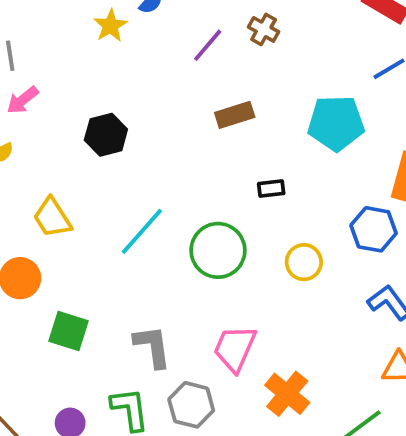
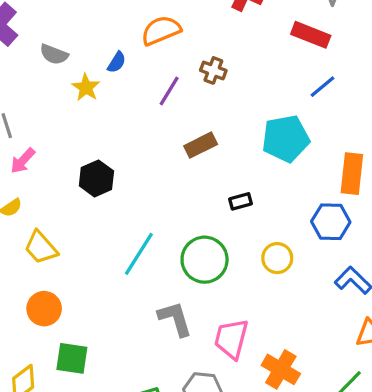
yellow trapezoid: (52, 218) -> (41, 247), moved
green square: (69, 331) -> (72, 358), moved
gray L-shape: (152, 346) -> (175, 319), moved

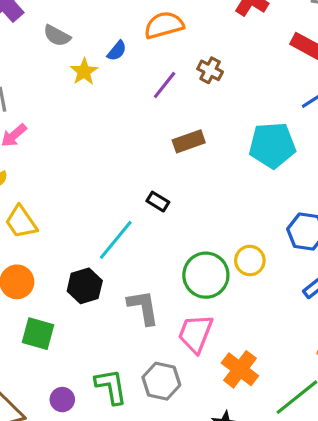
black hexagon: (96, 178) -> (85, 286), moved
black rectangle: (241, 201) -> (158, 202), moved, turned 40
green circle: (205, 260) -> (206, 275), moved

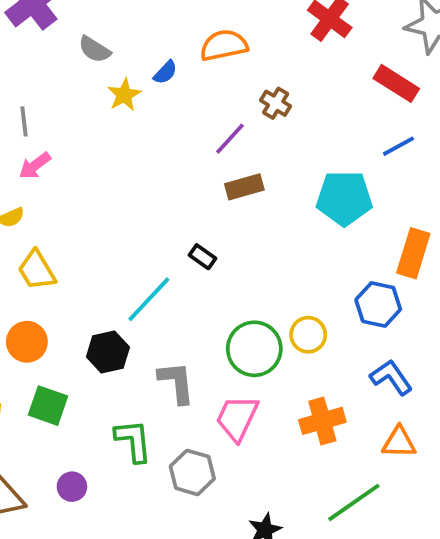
purple line: (165, 85) -> (230, 139), moved
orange cross: (240, 369) -> (322, 421), moved, turned 33
green L-shape: (111, 386) -> (133, 441), moved

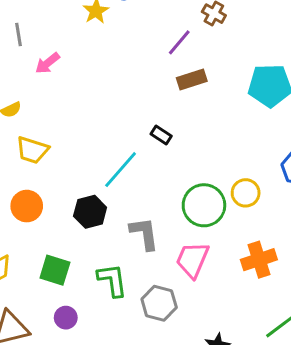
pink arrow: (35, 166) -> (47, 63), moved
yellow trapezoid: (37, 270) -> (32, 150), turned -40
green square: (48, 406) -> (55, 270), moved

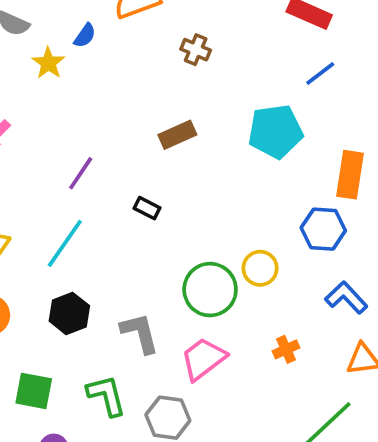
purple line: (179, 42) -> (81, 173), moved
cyan line: (121, 170) -> (65, 243), moved
pink trapezoid: (192, 260) -> (203, 359), turned 36
orange cross: (259, 260) -> (286, 349), size x0.6

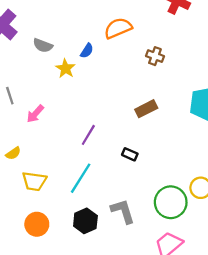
gray L-shape: (140, 333) -> (123, 211), moved

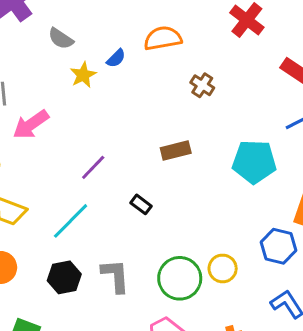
pink arrow: (35, 114) -> (31, 125), size x1.4

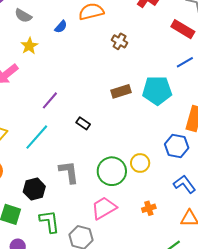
yellow star: (83, 75) -> (29, 46), moved
brown rectangle: (176, 150) -> (121, 91), moved
black hexagon: (64, 277) -> (34, 189), moved

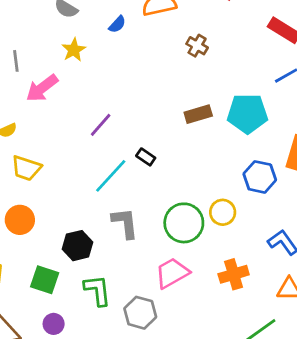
cyan line: (37, 137) -> (111, 176), moved
blue hexagon: (177, 146) -> (260, 177), moved
orange cross: (149, 208) -> (234, 274), size x1.5

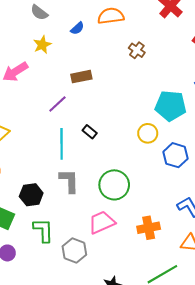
brown rectangle: (198, 114) -> (81, 77), moved
cyan line: (111, 176) -> (62, 144), turned -48
yellow circle: (223, 212) -> (148, 133), moved

